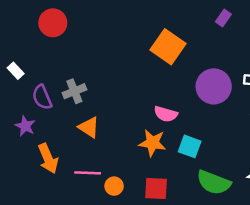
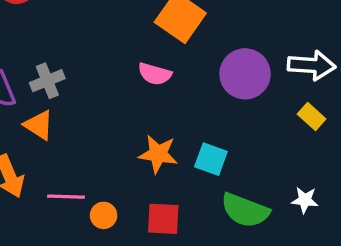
pink semicircle: (166, 114) -> (155, 74), moved
orange triangle: (89, 127) -> (39, 125), moved

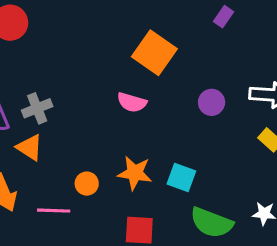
purple circle: (245, 74) -> (212, 102), size x0.6
orange circle: (104, 215) -> (87, 184), moved

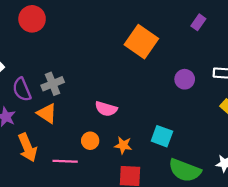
purple rectangle: (224, 17) -> (198, 22), moved
pink semicircle: (132, 102) -> (106, 109), moved
orange star: (135, 173) -> (123, 145), moved, size x0.7

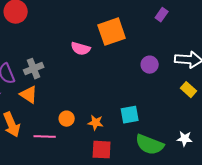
orange square: (141, 42) -> (112, 32), turned 36
pink semicircle: (106, 109) -> (81, 49), moved
cyan square: (162, 136) -> (130, 115), turned -30

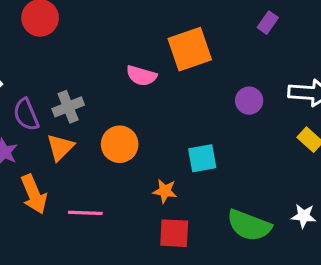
orange triangle: (29, 95) -> (60, 147), turned 42
cyan square: (130, 115) -> (202, 158), moved
orange circle: (67, 119) -> (120, 144), moved, size x1.5

